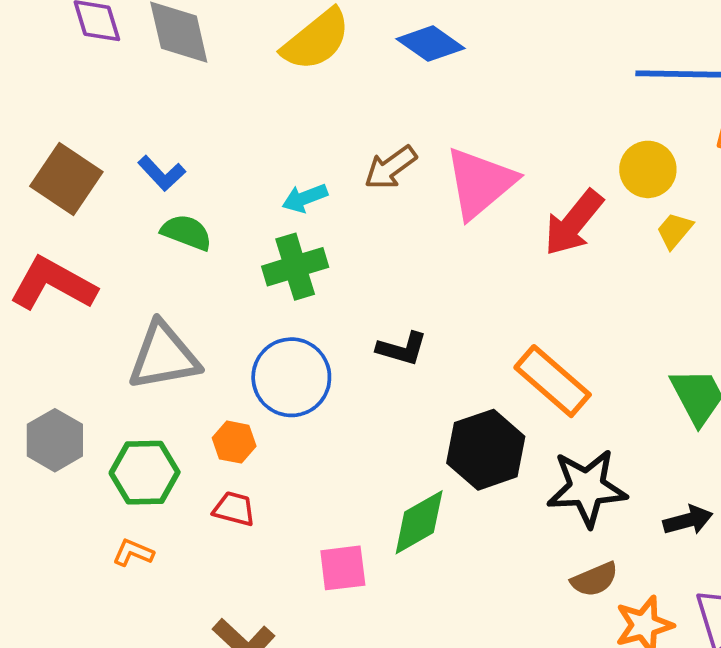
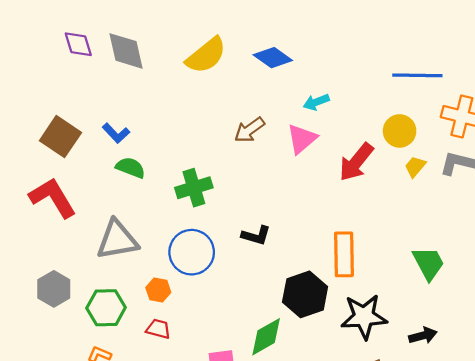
pink triangle: (480, 183) -> (302, 139), size x0.7
cyan arrow: (305, 198) -> (316, 102), moved
red L-shape: (53, 284) -> (53, 198), turned 30
orange rectangle: (553, 381) -> (344, 254), turned 48

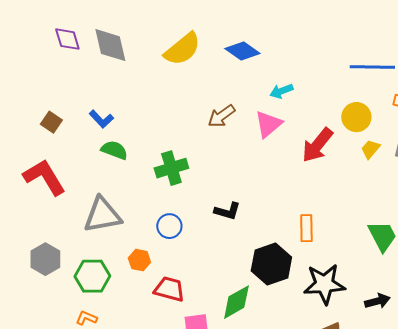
brown square: (60, 137) -> (51, 122), size x0.6
blue circle: (192, 252) -> (169, 226), size x0.6
orange rectangle: (344, 254) -> (306, 228), size x0.7
red trapezoid: (158, 329) -> (169, 289), moved, size x1.4

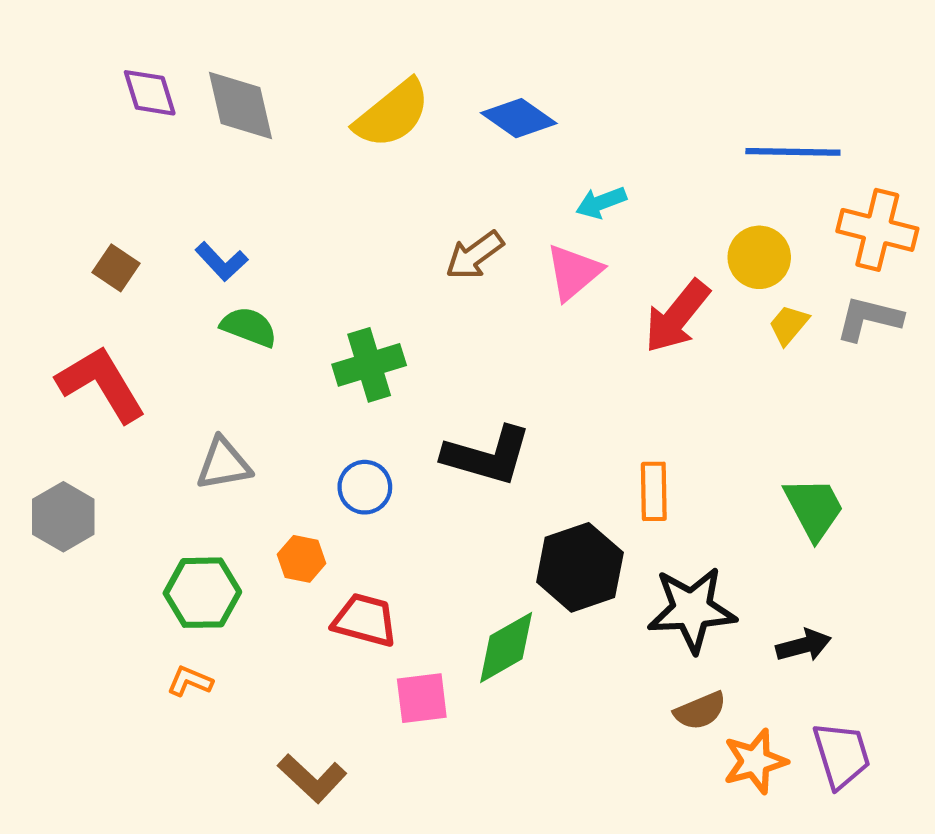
black L-shape: (227, 211) -> (487, 456), size x1.6
gray triangle: (102, 215) -> (224, 464), size x0.7
gray hexagon: (45, 259) -> (63, 517), moved

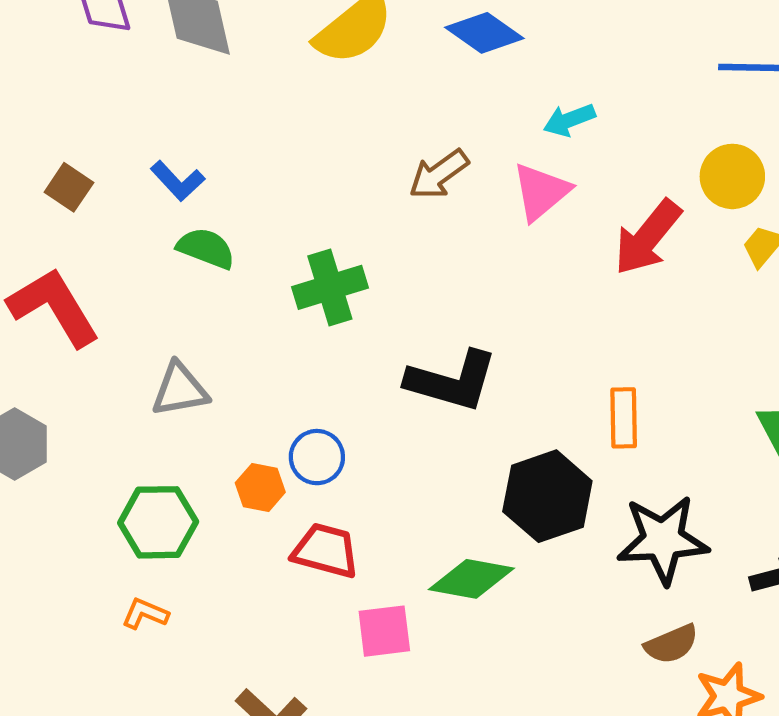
blue circle: (365, 487) -> (317, 457), moved
green diamond: (506, 647) -> (471, 579), turned 40

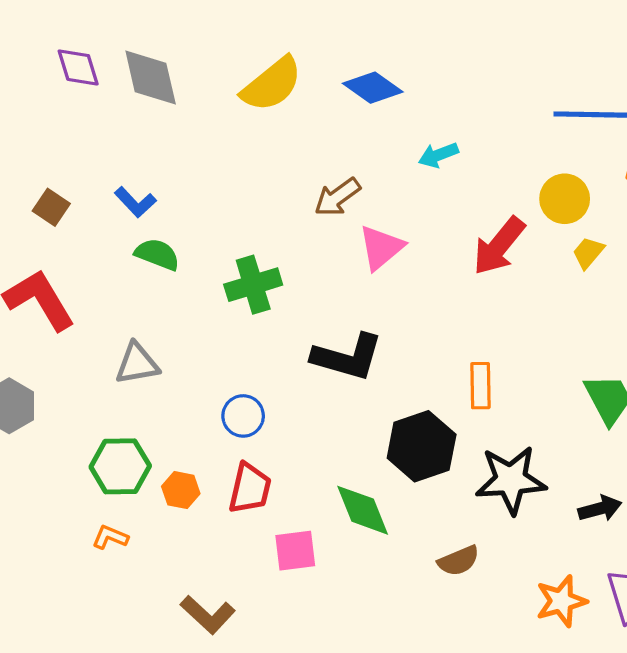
pink triangle: (541, 192) -> (381, 248), moved
orange hexagon: (260, 488) -> (181, 490), moved
red trapezoid: (326, 551) -> (250, 488), turned 88
green diamond: (471, 579) -> (363, 510), turned 58
brown semicircle: (671, 644) -> (459, 561), moved

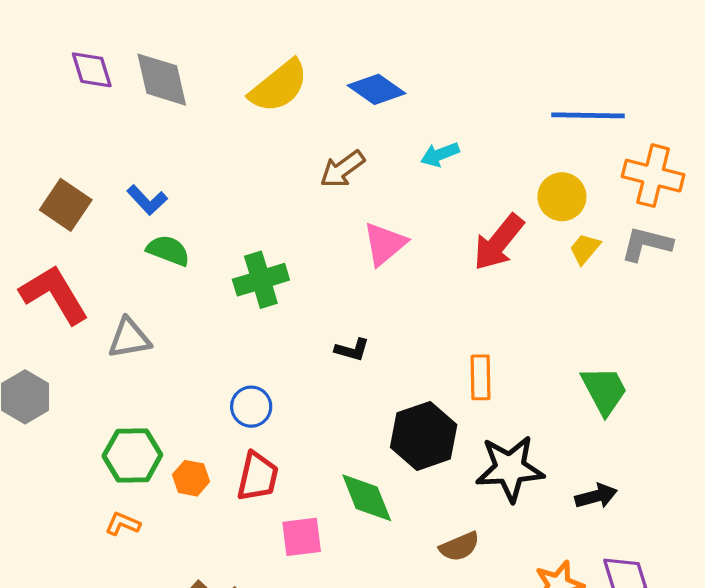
brown arrow: (337, 197) -> (342, 169), moved
brown square: (51, 207) -> (66, 205), size x1.4
black L-shape: (347, 357) -> (352, 350), size x0.5
gray triangle: (137, 364) -> (129, 338), moved

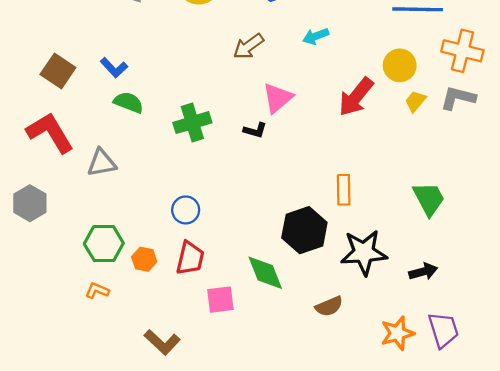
black L-shape: (352, 350) -> (255, 130), moved

